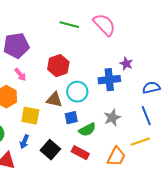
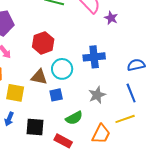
purple star: (126, 64) -> (111, 18), moved
green semicircle: (87, 130) -> (74, 118), moved
black square: (50, 150) -> (35, 127), turned -36
red rectangle: (80, 153) -> (63, 141), moved

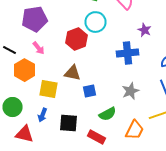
purple star: (111, 18) -> (144, 30), moved
cyan circle: (62, 69) -> (96, 22), moved

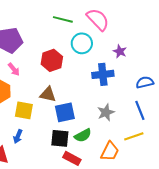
cyan circle: (96, 22) -> (82, 43), moved
blue square: (90, 91) -> (65, 112), size x1.5
black square: (68, 123) -> (60, 138), moved

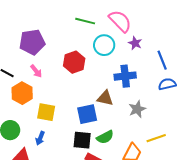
purple star: (120, 51) -> (135, 43), moved
brown triangle: (48, 94) -> (105, 98), moved
blue line: (140, 110) -> (162, 60), moved
gray star: (106, 112) -> (137, 109), moved

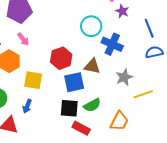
cyan circle: (104, 45) -> (91, 26), moved
red hexagon: (74, 62) -> (61, 58), moved
blue cross: (125, 76) -> (112, 44), turned 30
yellow line: (156, 138) -> (143, 94), moved

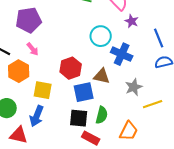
green semicircle: (92, 105) -> (102, 115), turned -48
blue arrow: (27, 106) -> (37, 116), size x1.5

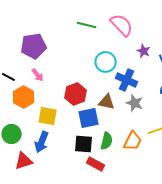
purple star: (132, 21) -> (144, 51), moved
gray star: (134, 87) -> (135, 103), moved, turned -30
orange trapezoid: (129, 131) -> (133, 141), moved
red triangle: (19, 135) -> (24, 161), turned -30

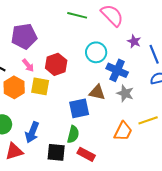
red hexagon: (76, 94) -> (56, 64), moved
yellow square: (48, 116) -> (40, 86), moved
green semicircle: (107, 141) -> (73, 134), moved
black square: (84, 144) -> (56, 152), moved

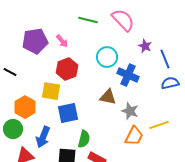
pink arrow: (28, 65) -> (62, 41), moved
orange hexagon: (14, 87) -> (25, 107), moved
gray star: (125, 93) -> (130, 111), moved
blue square: (79, 108) -> (68, 113), moved

